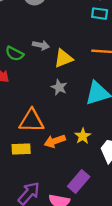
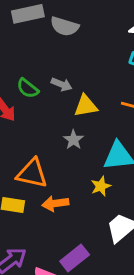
yellow star: (83, 136) -> (101, 186), moved

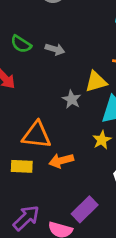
green semicircle: (28, 88) -> (21, 44), moved
yellow triangle: (86, 106) -> (96, 82), moved

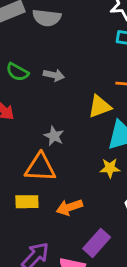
gray star: (72, 99) -> (54, 136), moved
yellow star: (102, 140) -> (110, 168), turned 30
orange arrow: (61, 161) -> (69, 207), moved

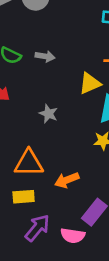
orange triangle: (40, 167) -> (29, 163), moved
yellow rectangle: (27, 202) -> (24, 197), moved

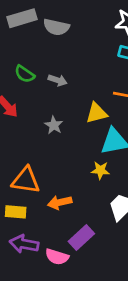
gray star: (48, 114) -> (54, 125), moved
purple arrow: (37, 228) -> (24, 244), turned -128

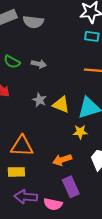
yellow triangle: (97, 113) -> (61, 105), moved, turned 42
orange arrow: (60, 202) -> (62, 160), moved
purple rectangle: (81, 237) -> (71, 187), turned -66

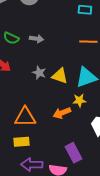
orange arrow: (62, 160) -> (62, 113), moved

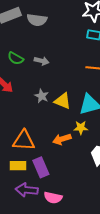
purple rectangle: (73, 153) -> (41, 167), moved

